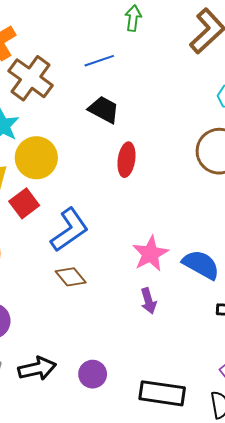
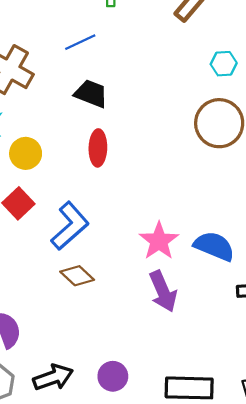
yellow circle: (36, 158) -> (26, 153), size x0.7
red ellipse: (126, 160) -> (98, 148), moved
purple arrow: (148, 301) -> (163, 291), size x1.5

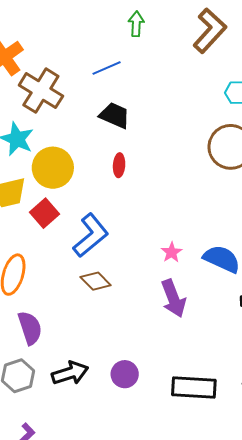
red ellipse: (98, 148) -> (119, 165), size x0.7
yellow circle: (26, 153) -> (53, 168), size x1.4
pink star: (159, 241) -> (172, 252), size x0.6

